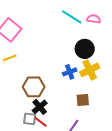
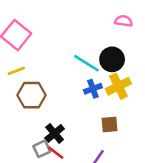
cyan line: (72, 17) -> (86, 63), moved
brown hexagon: (34, 87) -> (32, 95), moved
gray square: (30, 119) -> (42, 149), turned -32

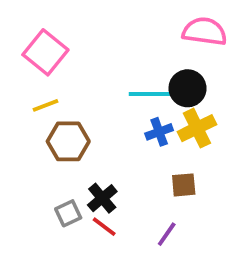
pink semicircle: (124, 21) -> (205, 31), size x1.6
cyan line: (86, 63) -> (150, 94), turned -32
gray square: (42, 149) -> (68, 213), moved

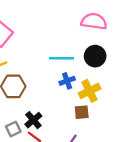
black circle: (188, 88) -> (95, 56), moved
yellow cross: (197, 128) -> (90, 91), moved

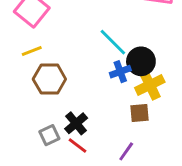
black circle: (95, 56) -> (141, 61), moved
cyan line: (61, 58) -> (113, 42), turned 45

